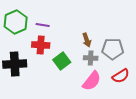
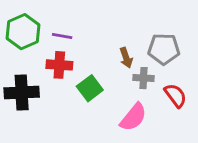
gray pentagon: (113, 49) -> (164, 49), moved
gray cross: (91, 58) -> (144, 78), moved
red semicircle: (121, 76) -> (175, 95), moved, turned -96

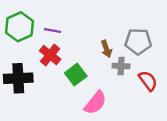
red cross: (59, 65) -> (50, 55), turned 35
pink semicircle: (133, 117) -> (95, 103), moved

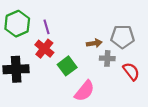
purple line: (52, 31) -> (46, 27), turned 64
brown arrow: (106, 49) -> (94, 43), turned -80

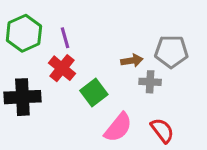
red semicircle: (131, 71) -> (162, 130), moved

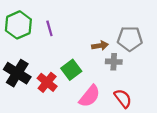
red cross: (62, 68) -> (47, 82), moved
black cross: (22, 97) -> (17, 73), turned 35

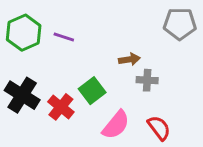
purple line: (49, 28) -> (64, 37), turned -56
gray pentagon: (130, 39) -> (180, 24), moved

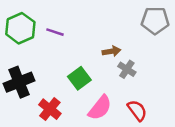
gray cross: (147, 80) -> (127, 69), turned 30
black cross: (22, 95) -> (19, 82), turned 36
red cross: (61, 107) -> (50, 109), moved

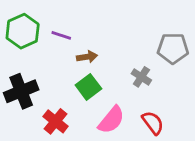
gray pentagon: (155, 20) -> (173, 48), moved
brown arrow: (111, 51) -> (87, 57), moved

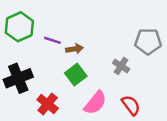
purple line: (61, 35) -> (52, 40), moved

